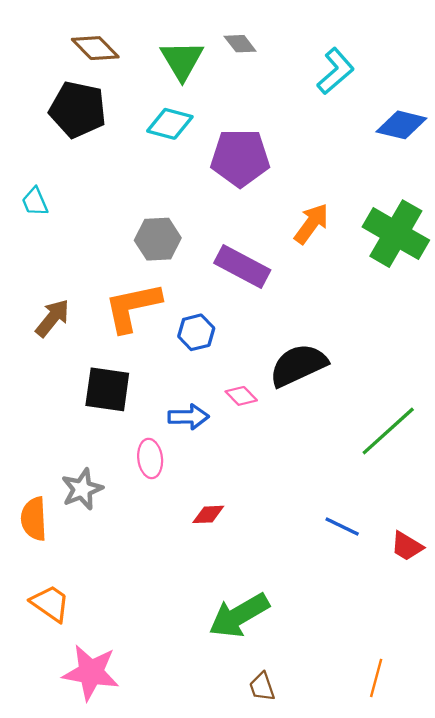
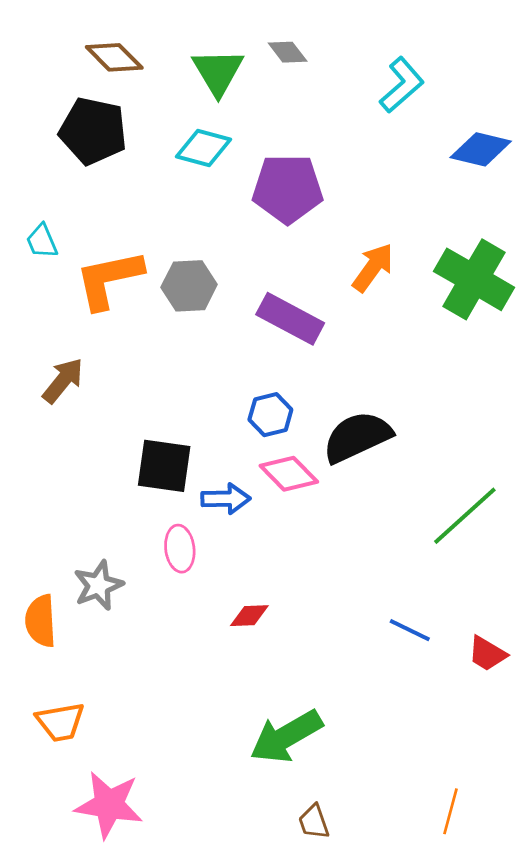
orange L-shape: (133, 307) -> (109, 279), moved
blue hexagon: (196, 332) -> (270, 415), moved
black square: (107, 389) -> (164, 466), moved
pink diamond: (241, 396) -> (289, 474), size x1.5
orange trapezoid: (50, 603) -> (60, 722), turned 135

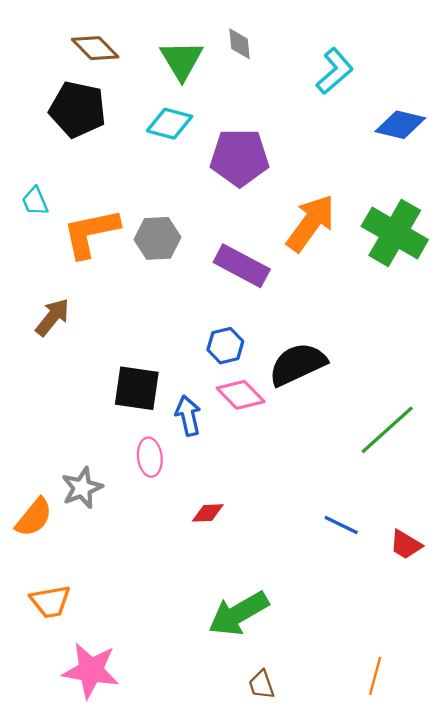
gray diamond: (288, 52) -> (240, 44), turned 32
orange arrow: (373, 268) -> (311, 223), size x1.4
blue arrow: (226, 499) -> (188, 416), turned -102
orange semicircle: (41, 621) -> (34, 517), turned -138

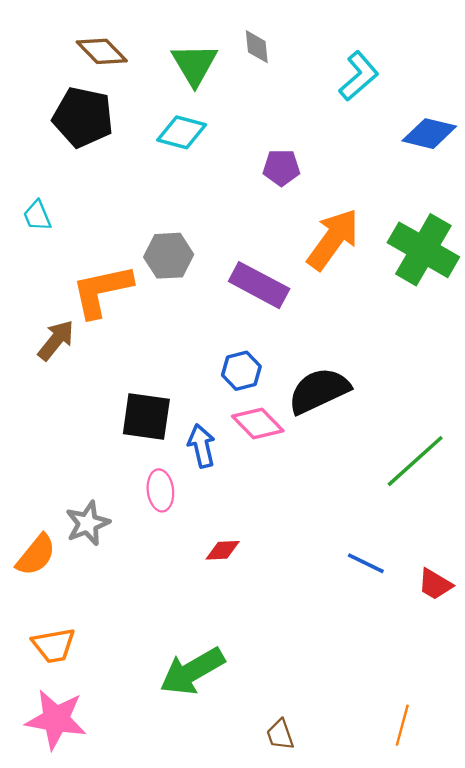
purple pentagon: (240, 157) -> (281, 168), moved, size x0.6
orange L-shape: (91, 233) -> (102, 291), moved
green arrow: (238, 614) -> (192, 671), moved
pink star: (91, 670) -> (56, 719), moved

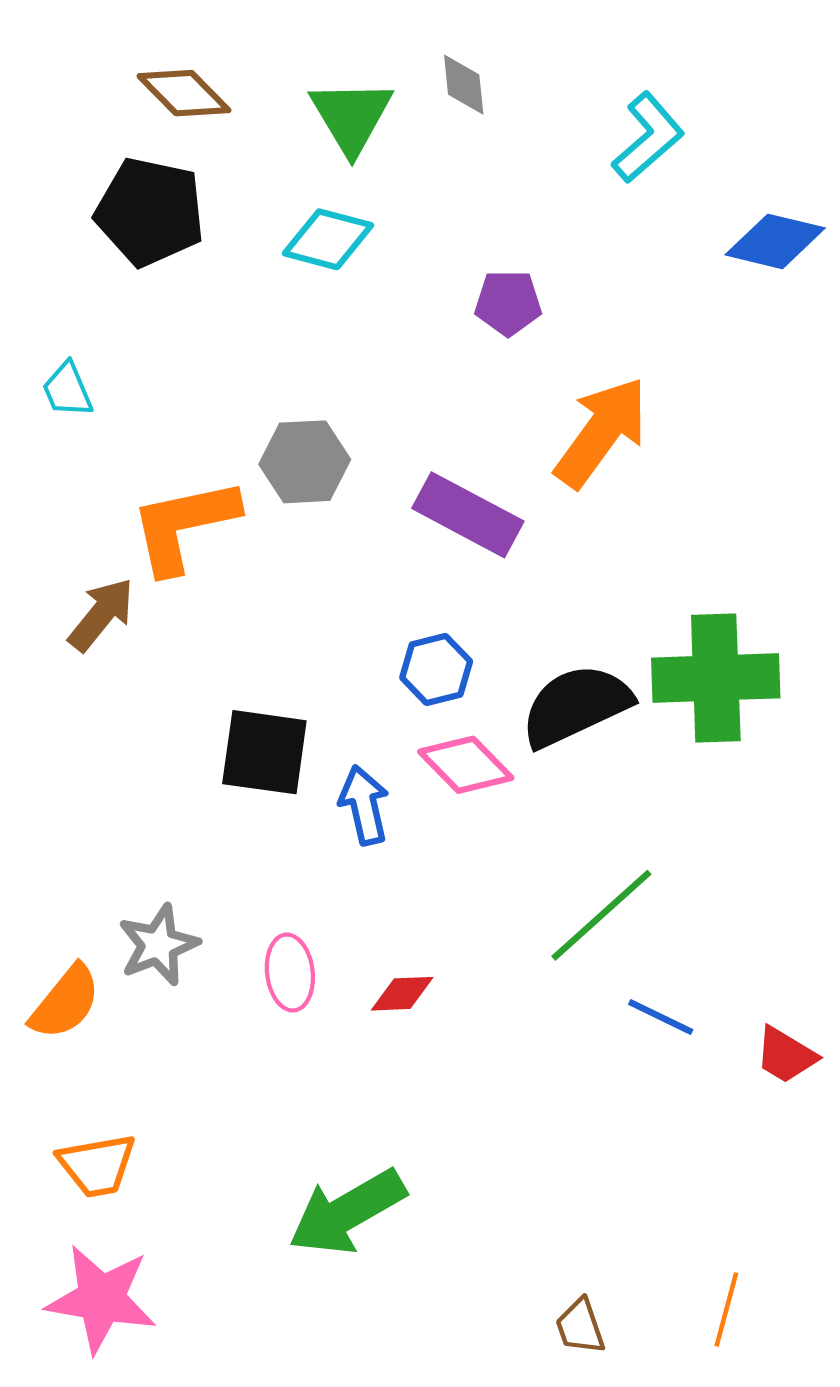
green cross: (423, 250) -> (716, 678), moved, turned -32
green line: (415, 461) -> (601, 915), moved
pink ellipse: (160, 490) -> (290, 973), moved
brown trapezoid: (280, 735) -> (580, 1326), moved

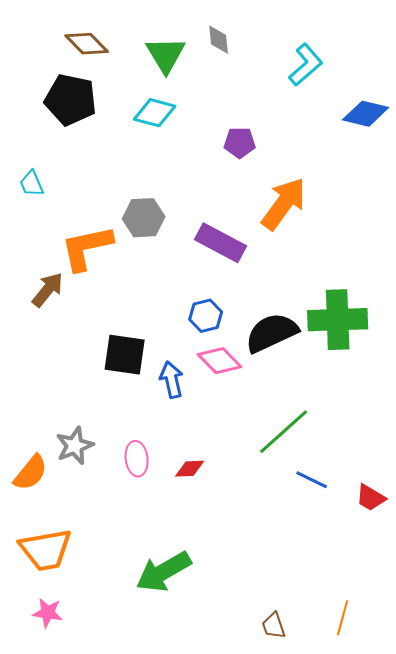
orange trapezoid: (97, 1165) -> (46, 550), size x1.4
pink star: (101, 1299) -> (48, 613), size x0.6

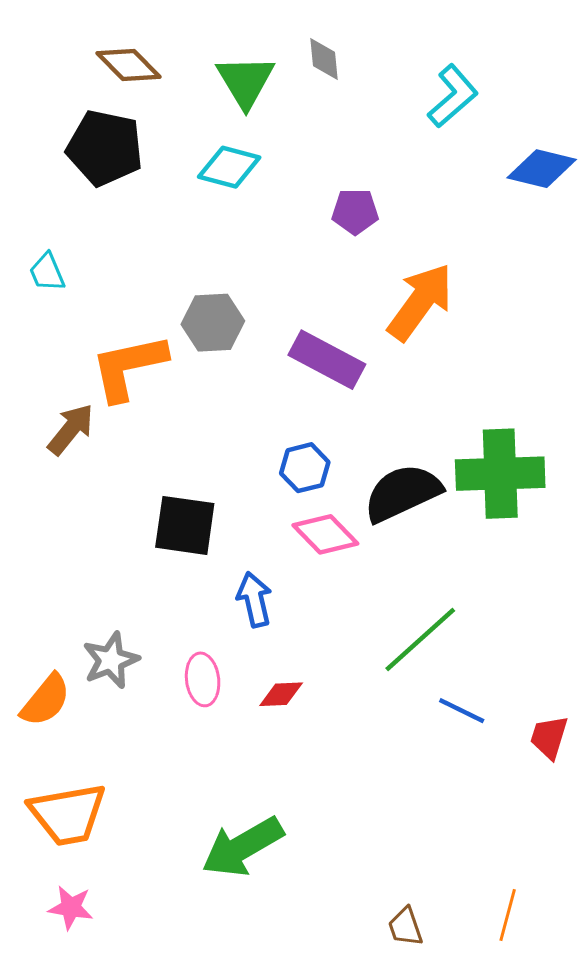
blue arrow: (172, 380) -> (254, 600), moved
red trapezoid: (371, 498) -> (549, 737), turned 76

